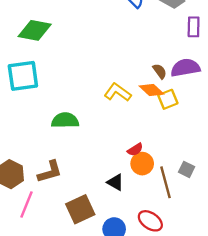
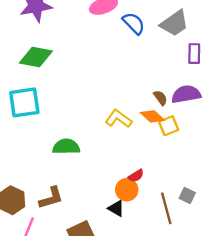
orange circle: (142, 164) -> (127, 190), moved

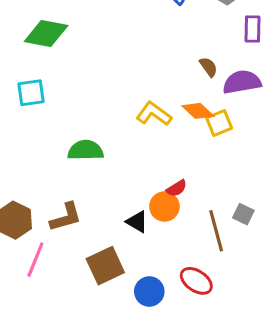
brown semicircle: (160, 98) -> (208, 67), moved
cyan square: (24, 102) -> (31, 93), size x0.7
black triangle: (116, 208) -> (137, 222), moved

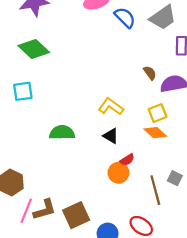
green diamond: (46, 34) -> (34, 49), turned 32
orange diamond: (198, 111) -> (155, 133), moved
brown L-shape: (66, 217) -> (45, 210), moved
black triangle: (137, 222) -> (111, 136), moved

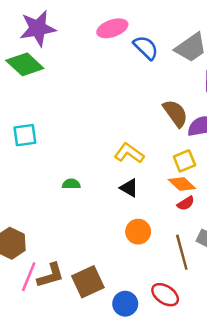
green diamond: (34, 49) -> (25, 64), moved
brown semicircle: (150, 73) -> (175, 113), size x1.6
green semicircle: (62, 133) -> (71, 184), size x0.6
red semicircle: (127, 160) -> (186, 203), moved

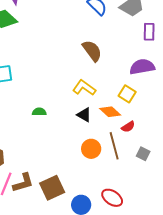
brown semicircle: (175, 113) -> (92, 51), moved
yellow square: (184, 161) -> (127, 94), turned -36
orange diamond: (182, 184) -> (110, 112), moved
brown line: (182, 252) -> (114, 146), moved

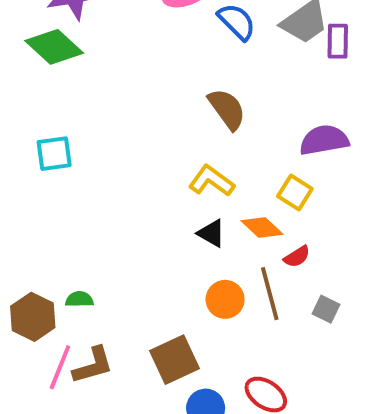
purple rectangle: (149, 32) -> (338, 41), moved
green semicircle: (39, 112) -> (79, 299), moved
brown square: (52, 188) -> (175, 360), moved

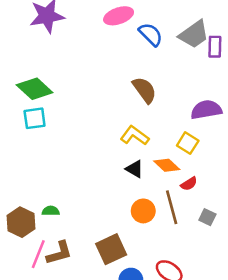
green diamond: (54, 47) -> (35, 89), moved

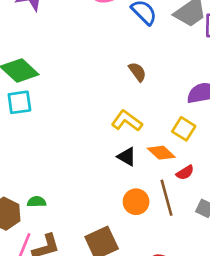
brown semicircle: (144, 90) -> (137, 72), size x0.7

